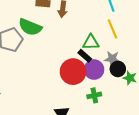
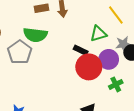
black rectangle: (85, 56) -> (81, 50), moved

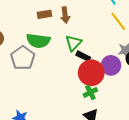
green triangle: (98, 34) -> (73, 43), moved, turned -30
green cross: (116, 84) -> (90, 92), moved

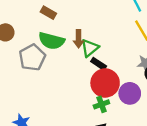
brown rectangle: (44, 14) -> (48, 13), moved, turned 32
brown arrow: (65, 15) -> (79, 39), moved
purple circle: (111, 65) -> (130, 93), moved

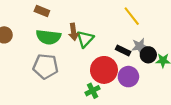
gray pentagon: (32, 57) -> (46, 66), moved, turned -30
black rectangle: (99, 64) -> (123, 50), moved
green cross: (101, 104) -> (93, 91), moved

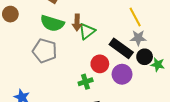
gray star: (140, 46) -> (138, 38), moved
black rectangle: (123, 50) -> (121, 48), size x1.6
red circle: (104, 70) -> (100, 64), size x0.7

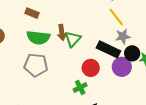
purple circle: (122, 74) -> (122, 67), moved

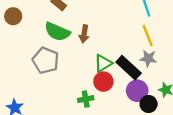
green triangle: (73, 39) -> (103, 63), moved
black circle: (132, 53) -> (149, 104), moved

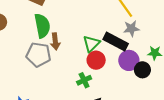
green semicircle: (57, 32) -> (42, 26), turned -110
brown arrow: (84, 34) -> (55, 41), moved

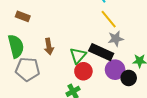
green semicircle: (42, 26) -> (16, 46), moved
brown arrow: (55, 41) -> (49, 46), moved

